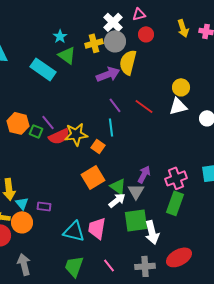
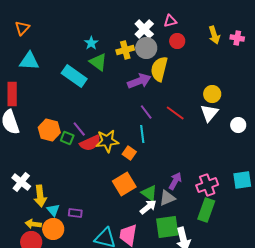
white triangle: (178, 106) -> (209, 113), turned -36
gray triangle: (136, 191) -> (167, 198), turned 36

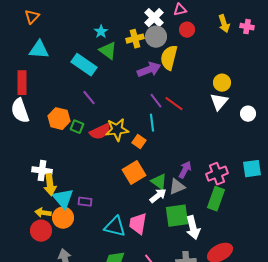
red line: (175, 113) -> (174, 104), moved
purple line: (79, 129) -> (89, 98), moved
white cross: (21, 182) -> (42, 171), moved, turned -30
cyan triangle: (53, 210) -> (63, 199), size x1.6

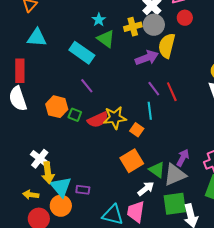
red line: (174, 104) -> (172, 92), turned 30
white cross: (42, 171) -> (40, 159), turned 30
gray triangle: (177, 187) -> (175, 175), size x1.4
white arrow: (158, 196) -> (146, 189), moved
yellow arrow: (43, 213) -> (31, 195), moved

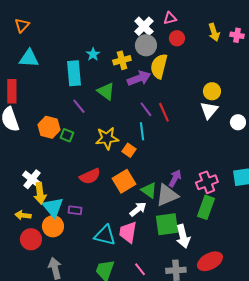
cyan star: (99, 20) -> (93, 54), moved
yellow cross: (133, 27) -> (122, 60), moved
green triangle: (106, 39) -> (106, 91), moved
cyan rectangle: (82, 53) -> (74, 73), turned 50
red semicircle: (98, 120) -> (90, 176), moved

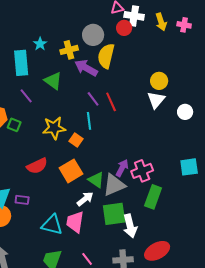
white cross: (144, 26) -> (134, 16), moved, turned -36
purple arrow: (139, 78) -> (86, 68), turned -130
pink cross: (207, 182) -> (142, 171), moved

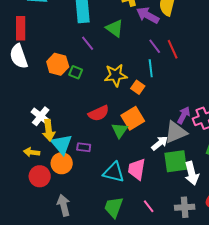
green triangle: (96, 180) -> (120, 130), moved, turned 30
white arrow: (85, 199) -> (160, 143), moved

